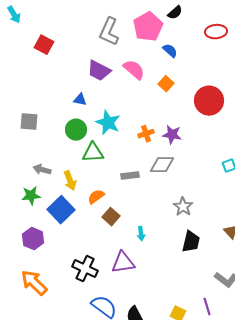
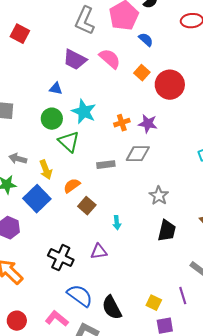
red circle: (209, 101) -> (170, 85), moved
green triangle: (93, 153) -> (69, 142), turned 45
purple triangle: (123, 263) -> (99, 252), size x0.7

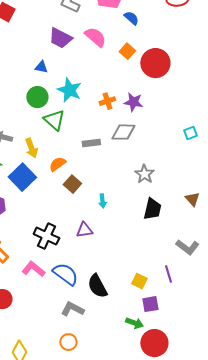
pink L-shape: (57, 319) -> (33, 269), moved

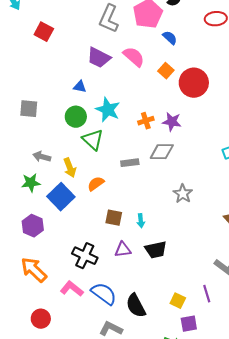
brown square: (72, 184) -> (114, 218), moved, turned -30
black trapezoid: (152, 209) -> (156, 250), moved, turned 65

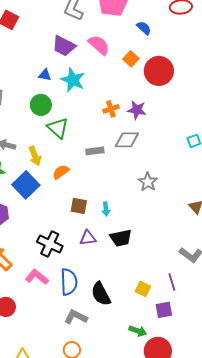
blue semicircle: (170, 38) -> (144, 28), moved
cyan star: (108, 110) -> (73, 80), moved
blue semicircle: (104, 294) -> (69, 282), turned 52
purple square: (189, 324) -> (164, 310), moved

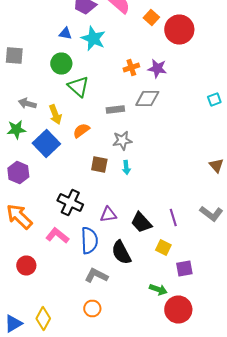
gray star: (148, 182) -> (122, 140), moved, turned 30
purple triangle: (88, 238) -> (108, 214), moved
black trapezoid: (121, 238) -> (141, 222), moved, turned 60
purple line: (172, 282) -> (173, 218), moved

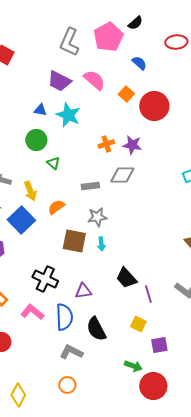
green triangle: (78, 86) -> (53, 163), size x0.6
brown square: (99, 164) -> (74, 241), size x1.4
black trapezoid: (141, 222) -> (126, 278), moved

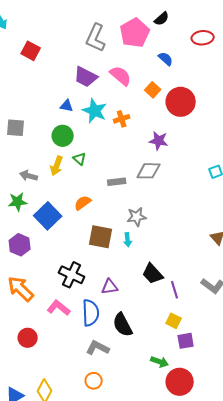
orange cross: (106, 144) -> (122, 119), moved
yellow arrow: (30, 191) -> (57, 166), moved, turned 42
gray star: (97, 217) -> (137, 217), moved
yellow square: (138, 324) -> (174, 321), moved

